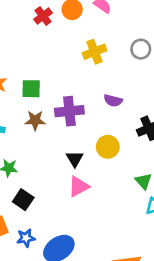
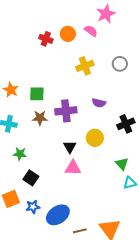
red cross: (43, 16) -> (46, 39), turned -32
pink triangle: (79, 186) -> (73, 168), turned 30

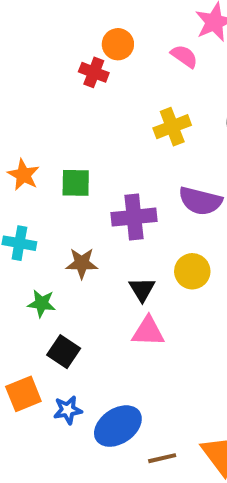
orange circle: (68, 34) -> (118, 44), moved
purple semicircle: (99, 103) -> (200, 201), size x1.5
brown star: (40, 118) -> (82, 263), moved

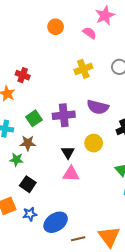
red cross: (94, 72) -> (23, 75), moved
green square: (76, 183) -> (34, 118), moved, turned -35
brown star: (82, 263) -> (28, 143), moved

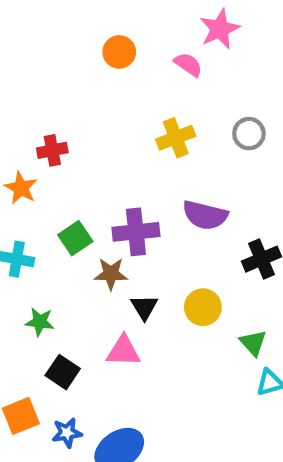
red cross: (23, 75) -> (52, 150), turned -32
brown star: (28, 143) -> (111, 274), moved
yellow circle: (94, 143) -> (203, 307), moved
pink triangle: (71, 174) -> (123, 351), moved

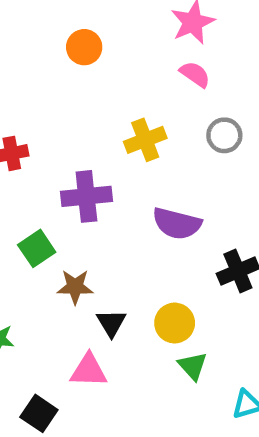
pink semicircle: (188, 65) -> (195, 74), moved
purple cross: (136, 232) -> (86, 196), moved
green triangle: (253, 343) -> (193, 366), moved
black square: (63, 372) -> (39, 413), moved

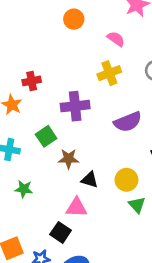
pink semicircle: (195, 74) -> (116, 39), moved
purple semicircle: (177, 224) -> (128, 122), turned -36
black triangle: (111, 323) -> (90, 180), turned -42
black square: (39, 413) -> (61, 232), moved

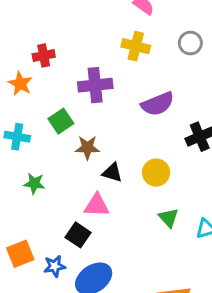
yellow cross: (109, 73) -> (136, 46), turned 35
green triangle: (137, 205) -> (169, 218), moved

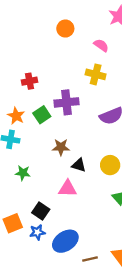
orange star: (20, 84) -> (16, 116), moved
green square: (61, 121) -> (42, 115), moved
black square: (78, 235) -> (41, 211), moved

